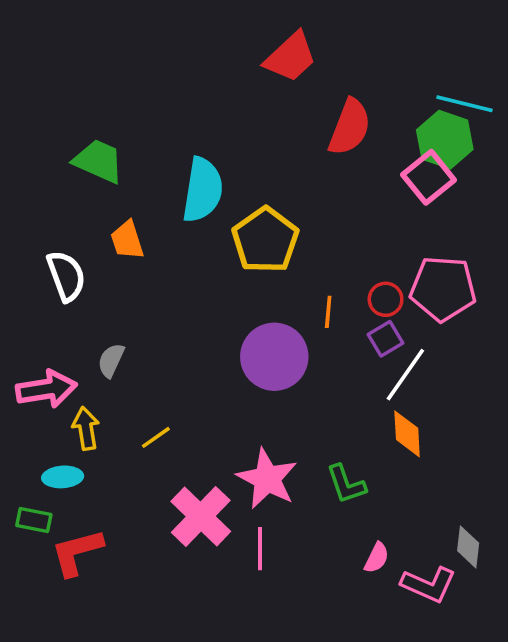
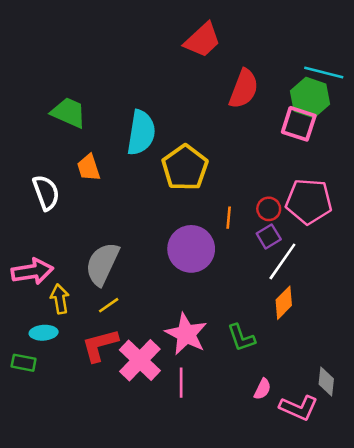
pink square: (429, 177) -> (299, 124), turned -33
gray semicircle: (111, 360) -> (102, 264), moved, size x1.8
orange diamond: (407, 434) -> (284, 303), turned 48
red L-shape: (77, 552) -> (100, 345), moved

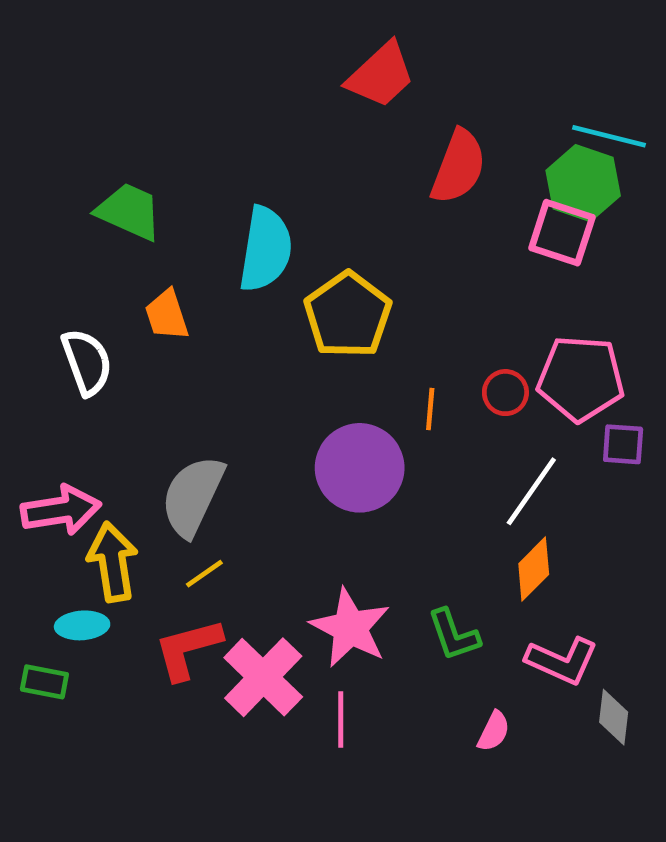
purple square: (269, 236) -> (623, 444), moved, turned 35
yellow arrow: (60, 299) -> (113, 562), size x1.4
pink L-shape: (299, 408) -> (562, 661), moved

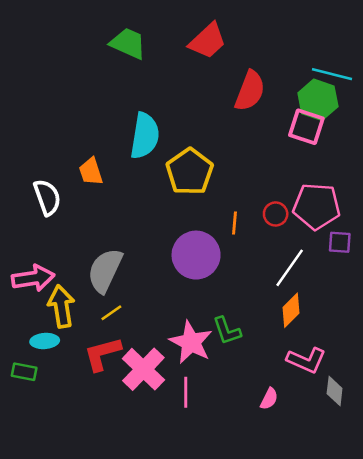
green trapezoid: (129, 211) -> (128, 43), moved
green L-shape: (454, 635) -> (227, 331), moved

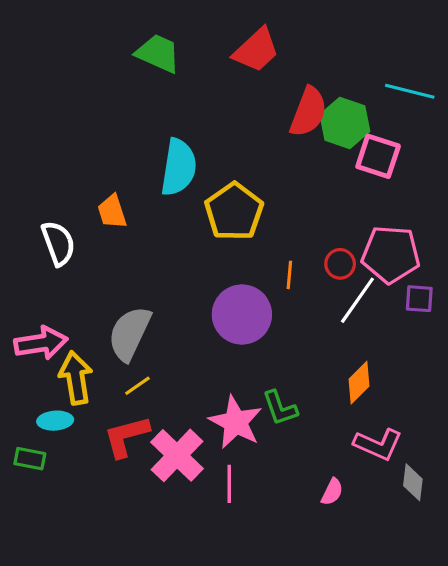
green hexagon: (318, 100) -> (345, 123), moved
white line: (290, 268) -> (357, 300), moved

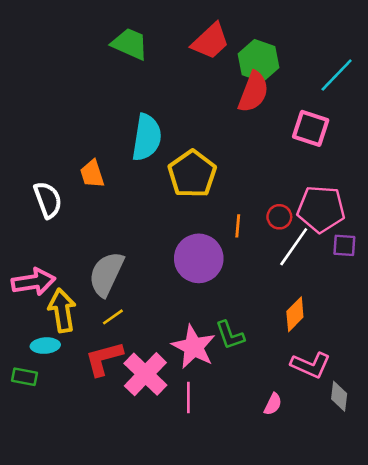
cyan line: (410, 91) -> (337, 75), turned -60
green hexagon: (345, 123) -> (259, 61), moved

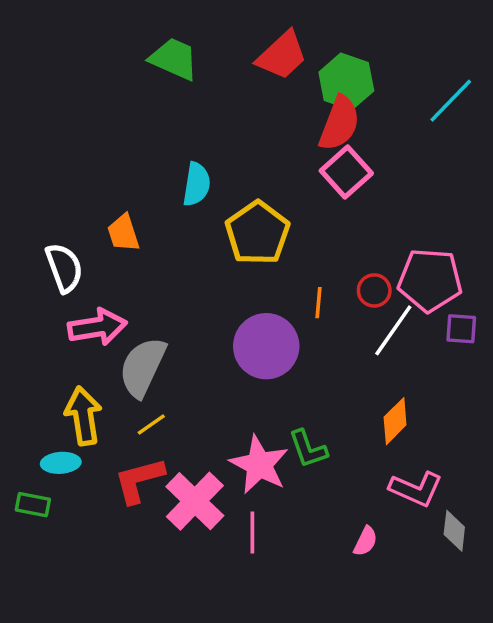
pink square: (311, 128) -> (346, 172), moved, turned 30
cyan semicircle: (147, 137) -> (197, 184), size x0.7
pink arrow: (34, 282) -> (97, 327), moved

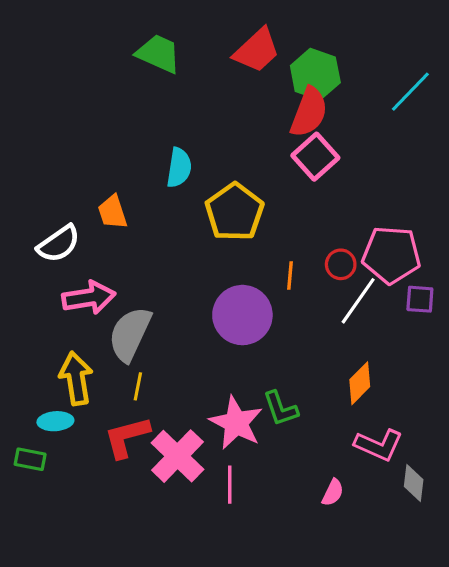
white semicircle: (64, 268) -> (59, 244), turned 75
yellow line: (151, 425) -> (138, 386), turned -44

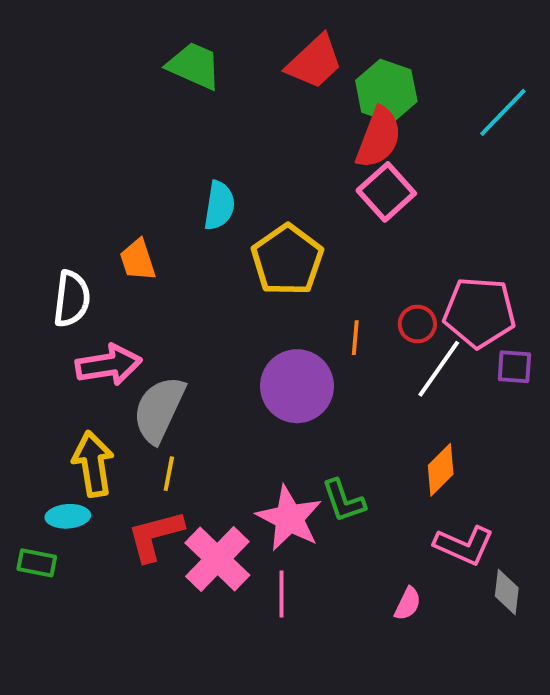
white semicircle: (59, 244) -> (72, 299), turned -48

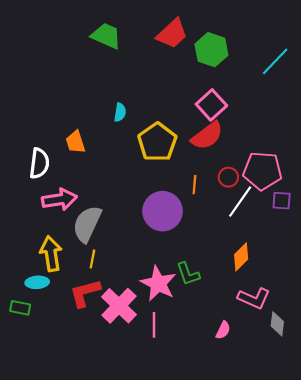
red semicircle: (379, 138) -> (207, 136), moved, turned 32
cyan semicircle: (219, 206) -> (120, 112), size x0.7

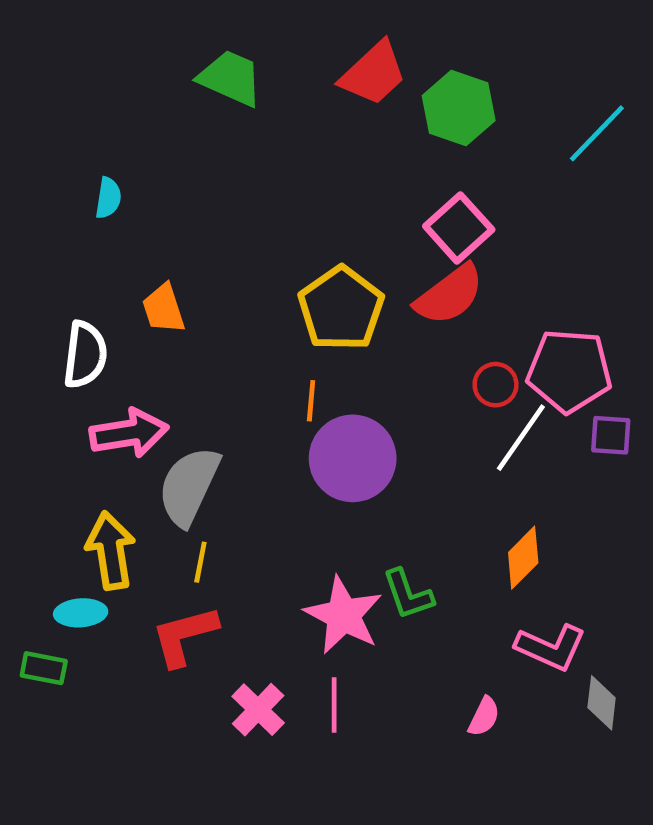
cyan semicircle: (120, 112) -> (108, 198), moved
orange line: (194, 185) -> (311, 401), moved
pink cross: (119, 306) -> (258, 710), moved, size x0.7

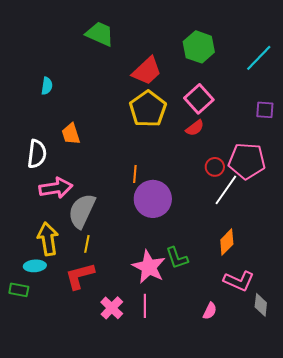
red trapezoid: (373, 73) -> (147, 71), moved
red semicircle: (449, 295) -> (195, 128), size x0.6
yellow pentagon: (341, 309) -> (148, 109), moved
purple square: (611, 435) -> (265, 110), moved

